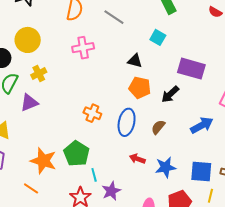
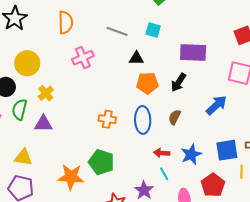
gray line: (114, 17) -> (117, 31), moved
purple triangle: (29, 103) -> (43, 124), turned 36
cyan line: (94, 175) -> (164, 174), moved

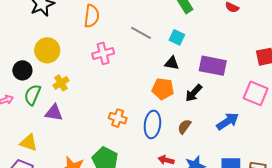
black triangle: (136, 58) -> (172, 63), moved

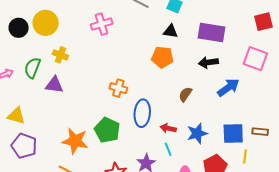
black circle: (22, 70) -> (19, 28), moved
yellow cross: (61, 83) -> (60, 55), turned -35
black arrow: (194, 93) -> (208, 62), moved, turned 42
blue ellipse: (152, 124) -> (142, 113), moved
yellow triangle: (29, 143) -> (16, 116), moved

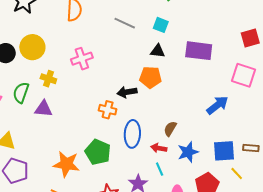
pink cross: (102, 24) -> (82, 59), moved
black arrow: (208, 62) -> (127, 92), moved
brown semicircle: (185, 94) -> (170, 129), moved
yellow line: (245, 157) -> (237, 173), turned -48

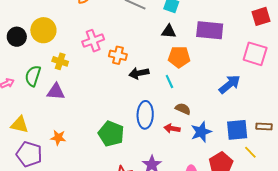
orange pentagon: (150, 77) -> (179, 57), moved
orange cross: (108, 110) -> (118, 55), moved
brown semicircle: (170, 129) -> (183, 109), turned 84
orange star: (66, 164) -> (58, 138), moved, size x0.6
cyan line: (160, 169) -> (169, 81), moved

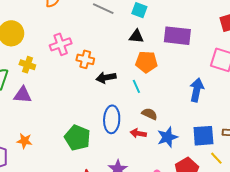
blue arrow: (230, 84) -> (197, 90), turned -40

